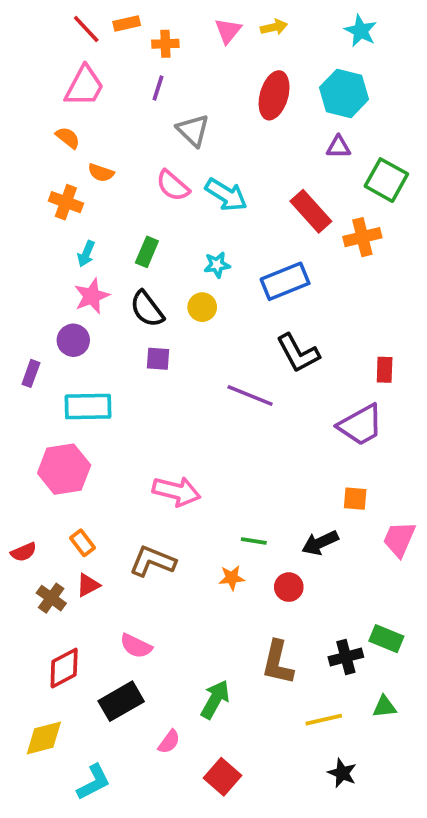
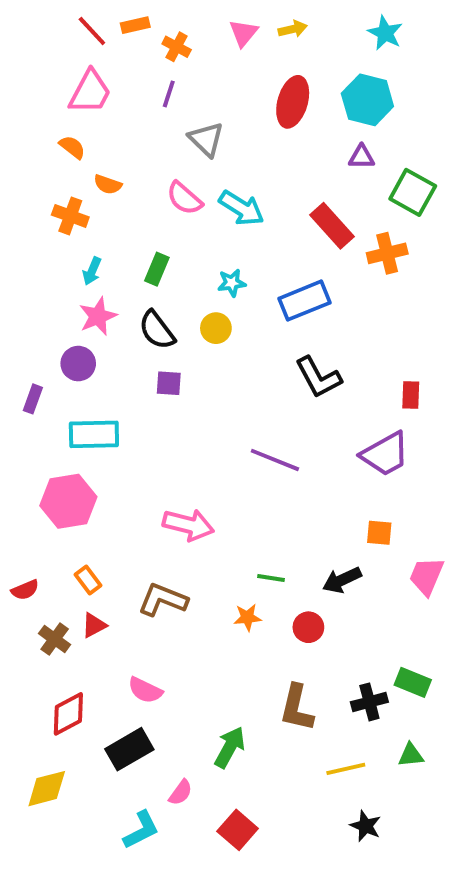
orange cross: (165, 44) -> (177, 47), turned 30
purple line: (250, 396) -> (275, 460), moved
cyan L-shape: (94, 782) -> (141, 830), moved

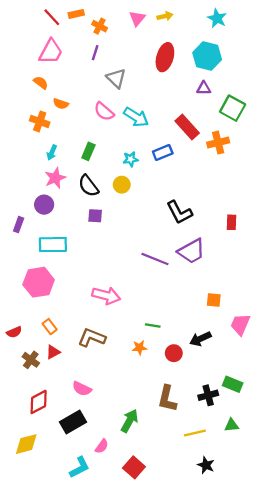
blue rectangle: (304, 301) -> (163, 153), moved, size x0.7
purple trapezoid: (385, 454) -> (192, 251), moved
black arrow: (342, 580) -> (200, 339), moved

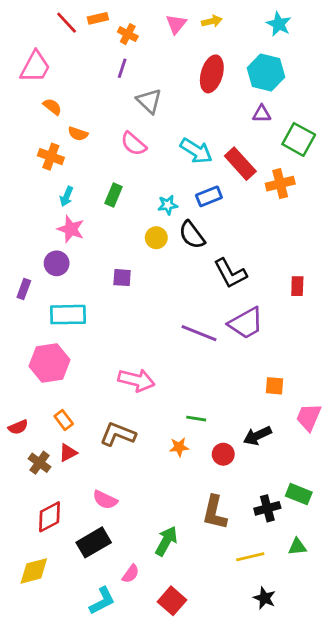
pink trapezoid: (51, 52) -> (35, 67), moved
cyan arrow: (136, 117) -> (196, 151), moved
pink star: (55, 178) -> (71, 229), turned -30
black semicircle: (88, 186) -> (192, 235), moved

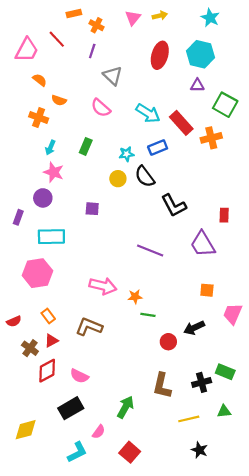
red line: (67, 23) -> (57, 39), moved
purple trapezoid: (246, 323) -> (203, 244), moved, turned 88
orange star: (179, 447) -> (135, 297), moved
red diamond: (49, 517) -> (47, 371), moved

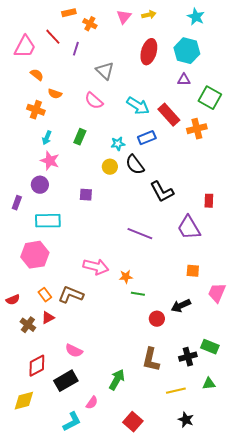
purple line: (92, 51) -> (76, 49), moved
brown L-shape: (89, 327) -> (71, 295), moved
red diamond: (47, 371) -> (37, 366), moved
red square: (130, 452) -> (133, 422), moved

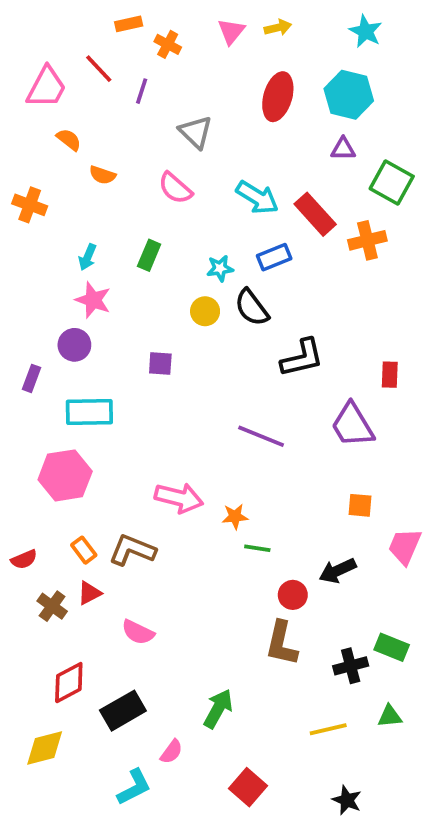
orange cross: (36, 110) -> (30, 205), moved
black L-shape: (162, 192) -> (302, 358), turned -75
pink semicircle: (74, 351) -> (138, 632), moved
brown L-shape: (151, 360) -> (282, 643), moved
black star: (186, 420) -> (347, 800), moved

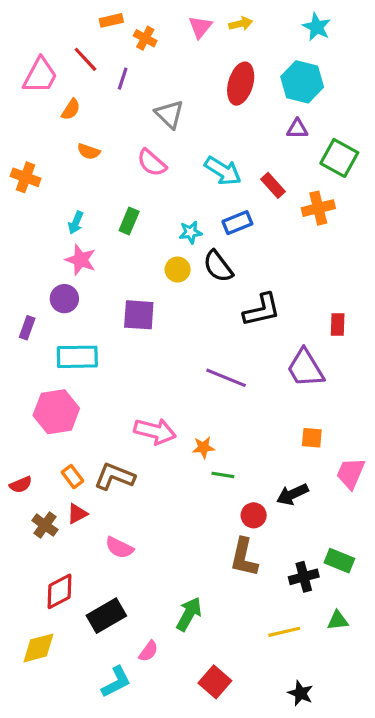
orange semicircle: (69, 140) -> (71, 109), moved, turned 85
red rectangle: (315, 214) -> (273, 185), size x0.7
purple square: (160, 363) -> (139, 315), size x1.5

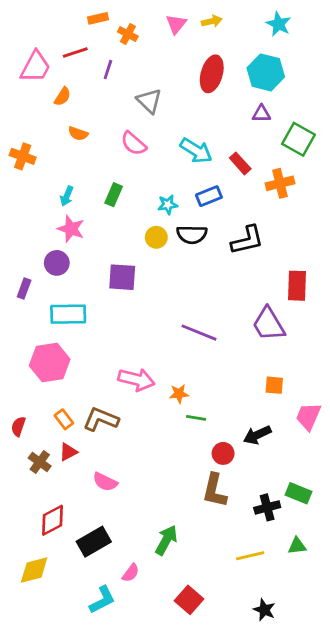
red line: (85, 59) -> (75, 53), turned -65
black semicircle: (218, 266) -> (192, 234), turned -52
black L-shape: (262, 310) -> (247, 240), moved
red rectangle: (338, 325) -> (297, 286), size x1.5
red semicircle: (21, 485) -> (18, 426), turned 132

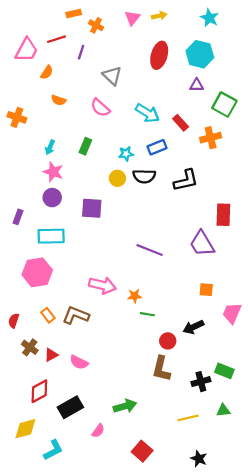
purple circle: (57, 263) -> (52, 198), moved
red triangle: (68, 452) -> (51, 355), moved
green arrow: (166, 540) -> (125, 406), turned 45
cyan L-shape: (102, 600) -> (53, 450), moved

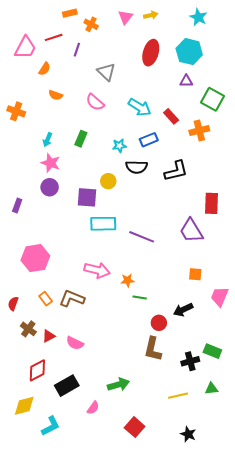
yellow circle: (117, 178) -> (108, 181), moved
cyan rectangle: (51, 236) -> (103, 224), moved

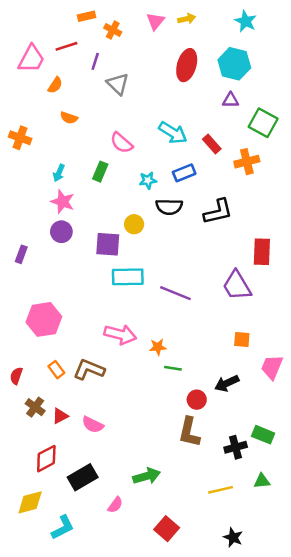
gray triangle: (106, 72) -> (118, 84), moved
pink semicircle: (95, 102) -> (122, 143), moved

